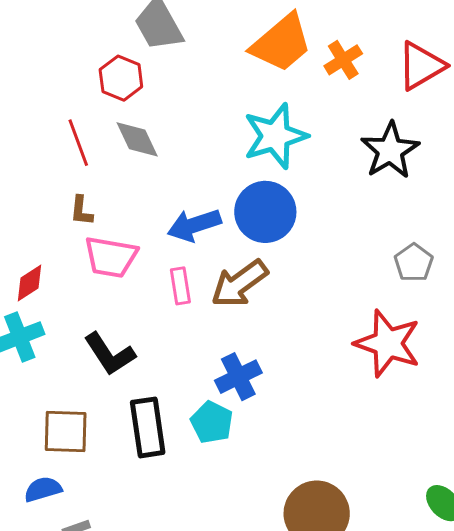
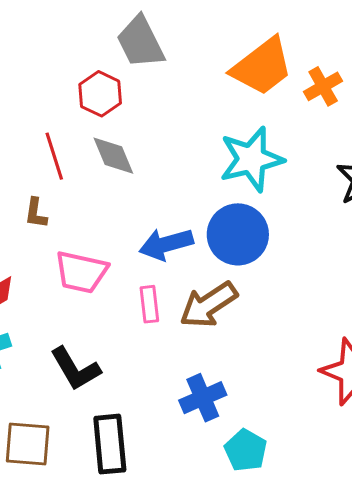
brown L-shape: (81, 211) -> (36, 213), moved
cyan pentagon: (212, 422) -> (246, 450), moved

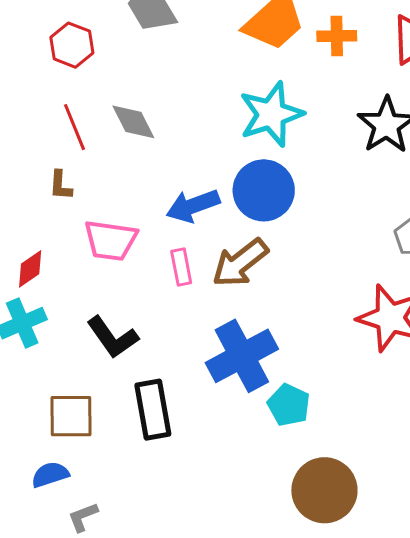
orange cross: (323, 86) -> (337, 36), turned 33
red hexagon: (100, 94) -> (72, 45), moved
blue cross: (203, 398) -> (242, 356), size x1.5

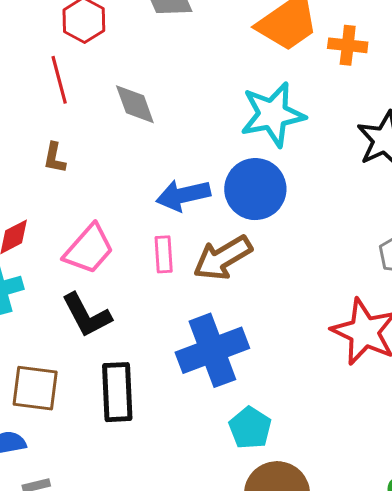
red line: (74, 127) -> (59, 80), moved
pink trapezoid: (111, 240) -> (89, 249), moved, turned -64
cyan pentagon: (289, 405) -> (250, 428), moved

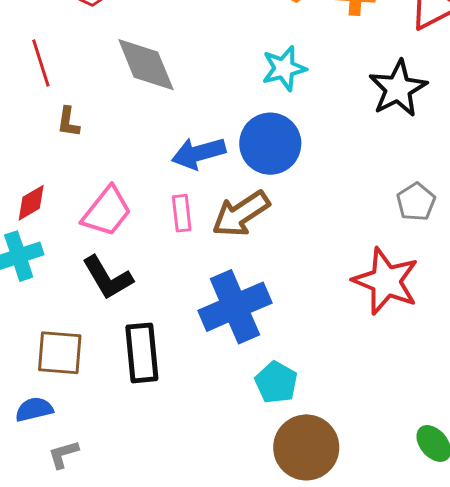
red line: (59, 80) -> (41, 63), moved
gray diamond: (135, 104) -> (146, 65), size x1.4
cyan star: (273, 114) -> (284, 68), size x0.7

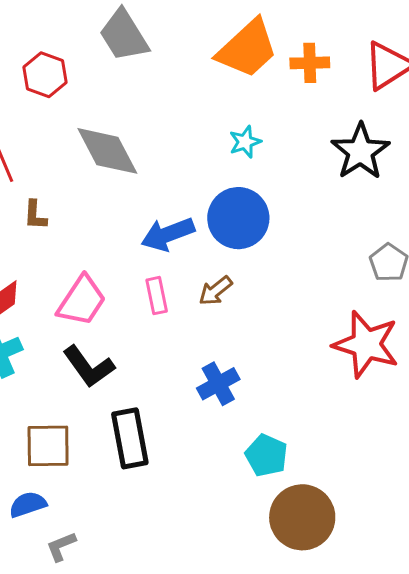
cyan star: (284, 68) -> (245, 142), size x0.7
brown arrow: (241, 214) -> (215, 291), size x0.6
blue cross: (235, 307) -> (218, 384), size x0.6

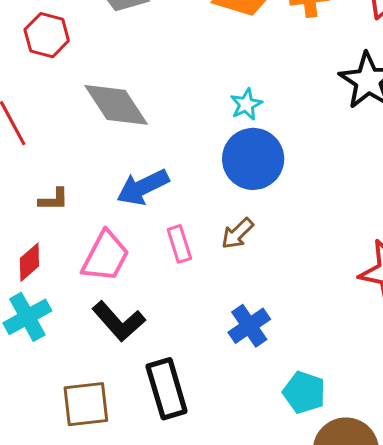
cyan star: (245, 142) -> (246, 104), moved
brown L-shape: (35, 215) -> (54, 200), moved, turned -88
blue arrow: (168, 234) -> (143, 187), moved

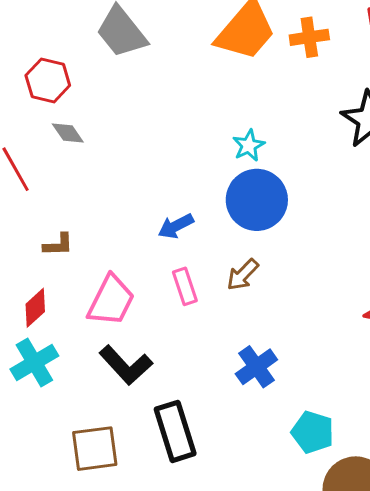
gray diamond: (116, 105) -> (68, 133), moved, size x0.5
blue arrow: (143, 187) -> (176, 226), moved, size x0.7

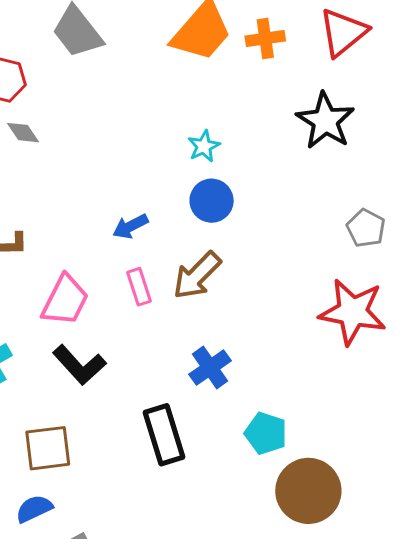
blue circle: (257, 200) -> (212, 201), size x0.7
brown arrow: (243, 275) -> (197, 275), size x1.5
black rectangle: (175, 431) -> (164, 435), moved

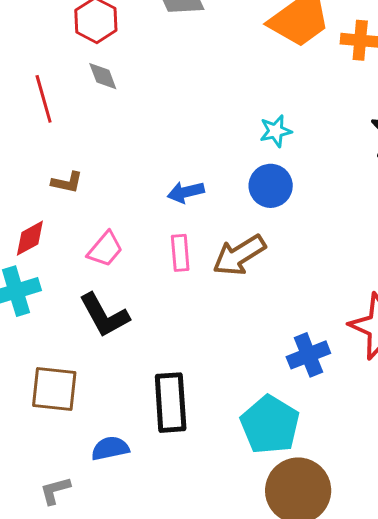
pink trapezoid: (65, 300) -> (105, 249), size x0.7
blue cross: (210, 368) -> (308, 355), moved
cyan pentagon: (266, 433) -> (270, 425), size x1.4
blue semicircle: (34, 509) -> (110, 448), moved

